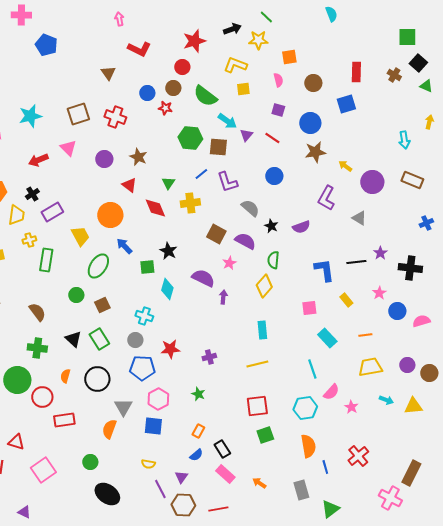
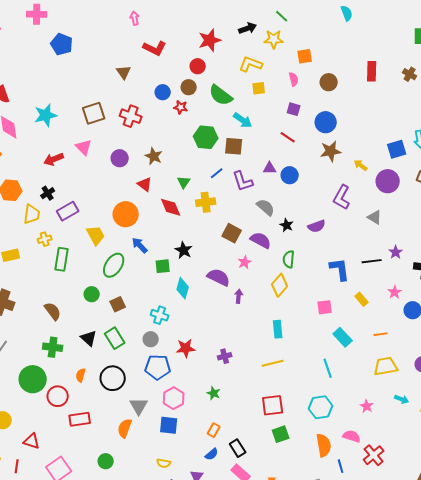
blue square: (346, 104) -> (397, 149), moved
purple triangle: (246, 135) -> (270, 168), moved, turned 48
pink semicircle: (331, 392) -> (352, 436), moved, turned -114

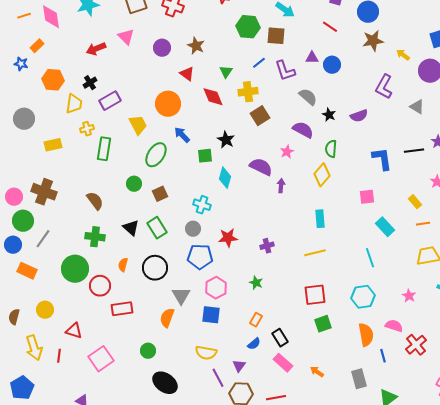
brown square: (232, 233) -> (260, 116), moved, turned 30
yellow rectangle: (362, 299) -> (415, 202), moved
yellow semicircle: (164, 463) -> (206, 353), size x1.5

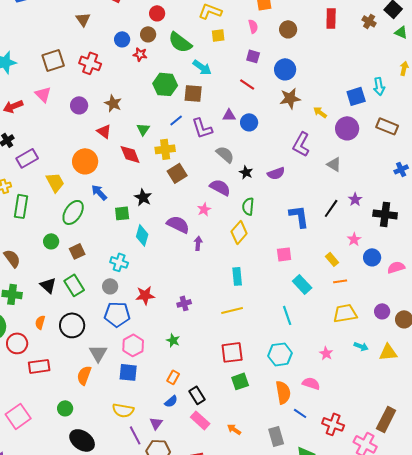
black line: (414, 151) -> (331, 208), turned -48
red cross: (416, 345) -> (333, 424), moved, turned -30
blue line: (383, 356) -> (300, 413), turned -40

